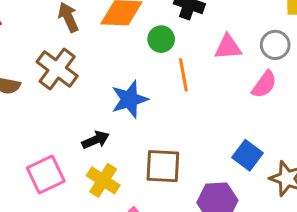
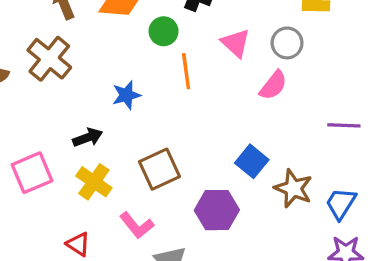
pink triangle: (228, 47) -> (236, 43), turned 44
blue star: (129, 99) -> (126, 95), size x0.7
brown square: (163, 166) -> (159, 169), turned -30

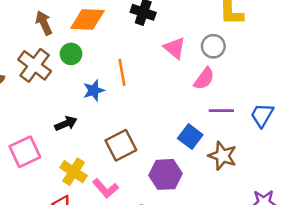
green circle: (164, 31) -> (71, 54), moved
orange line: (186, 71) -> (122, 72), moved
purple line: (344, 125) -> (221, 111), moved
yellow cross: (94, 182) -> (74, 172), moved
blue trapezoid: (341, 204) -> (262, 115), moved

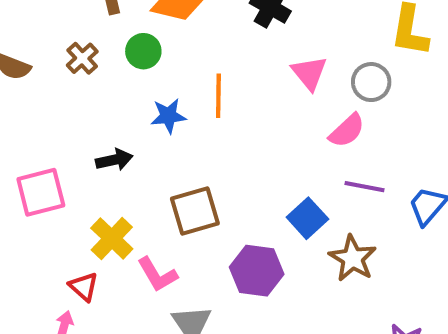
brown cross: (35, 65) -> (82, 58), size x0.6

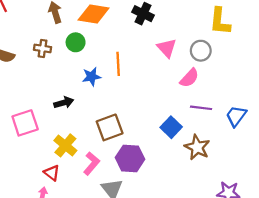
brown cross: (82, 58) -> (43, 48), turned -35
purple hexagon: (257, 271) -> (130, 158), moved
pink L-shape: (157, 275) -> (91, 163), turned -105

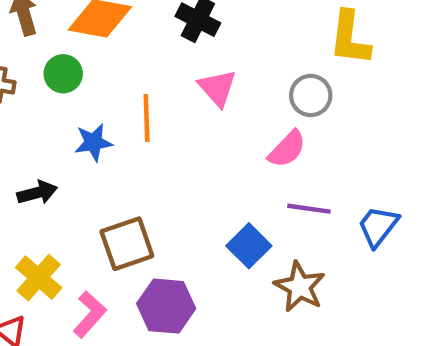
pink triangle: (167, 48) -> (217, 88), moved

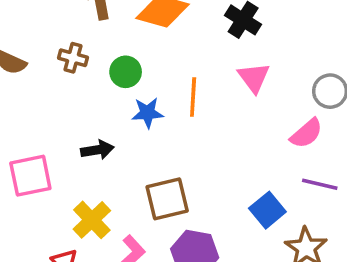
green circle: (63, 74) -> (126, 72), moved

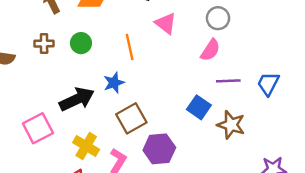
blue star: (147, 113) -> (114, 83), moved
black arrow: (97, 150) -> (77, 99), size x1.6

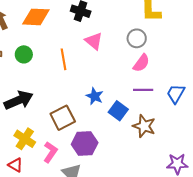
pink semicircle: (210, 50) -> (141, 63), moved
blue star: (114, 83) -> (95, 96), moved, turned -30

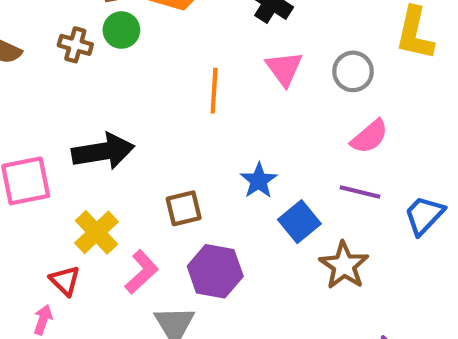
gray circle: (137, 38) -> (353, 71), moved
green circle: (24, 54) -> (121, 30), moved
brown square: (63, 118) -> (184, 208), size x0.7

